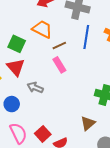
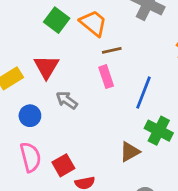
blue line: (86, 37) -> (144, 93), moved
green square: (17, 44) -> (57, 20), moved
brown triangle: (88, 123) -> (130, 152), moved

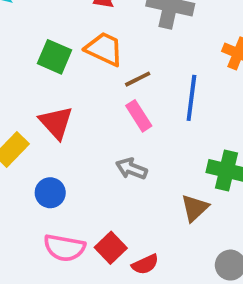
blue line: (144, 93) -> (191, 98), moved
gray arrow: (67, 100) -> (131, 169), moved
pink semicircle: (30, 157) -> (64, 248), turned 128

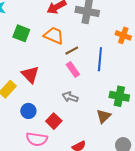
green square: (55, 57) -> (21, 33), moved
red square: (111, 248) -> (54, 121), moved

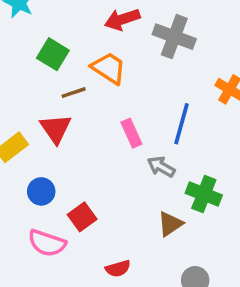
brown line: (72, 51) -> (74, 93), moved
gray arrow: (70, 97) -> (161, 167), moved

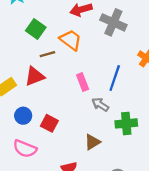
red triangle: (56, 129) -> (35, 76), turned 40
green cross: (204, 194) -> (126, 123), turned -30
red square: (82, 217) -> (49, 123), moved, turned -30
brown triangle: (170, 224) -> (92, 142), moved

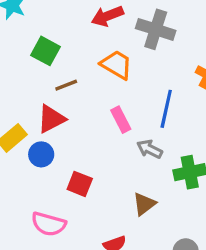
orange trapezoid: (71, 40) -> (117, 65), moved
blue circle: (23, 116) -> (41, 154), moved

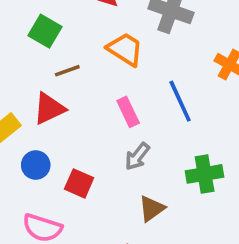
blue line: (166, 109) -> (180, 101), turned -39
gray arrow: (150, 149) -> (137, 156), moved, turned -80
blue circle: (41, 154) -> (36, 165), moved

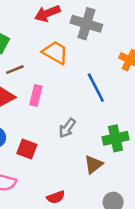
pink rectangle: (128, 112) -> (36, 96), moved, turned 42
brown triangle: (152, 208) -> (93, 164), moved

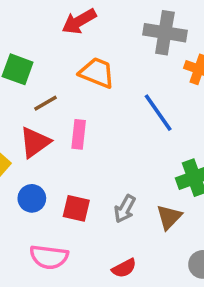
gray cross: (86, 24) -> (165, 33), moved
gray arrow: (67, 128) -> (125, 209), moved

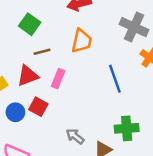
orange trapezoid: (97, 73) -> (82, 41), turned 65
red square: (76, 208) -> (38, 107), moved
gray arrow: (125, 209) -> (75, 136), turned 84

